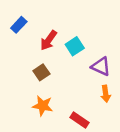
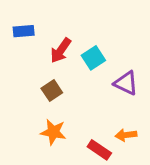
blue rectangle: (19, 25) -> (24, 31), turned 42
orange arrow: (106, 94) -> (126, 135), moved, turned 91

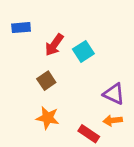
purple triangle: (126, 83) -> (114, 94), moved

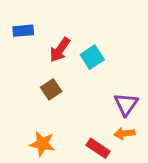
purple triangle: (114, 94) -> (126, 104), turned 40
orange star: (48, 118) -> (42, 144), moved

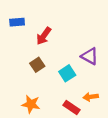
cyan square: (92, 57) -> (67, 73), moved
purple triangle: (126, 104) -> (90, 56), moved, turned -36

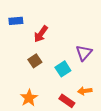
purple triangle: (90, 56) -> (84, 53), turned 42
orange star: (31, 104) -> (29, 98), turned 30

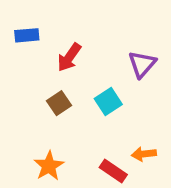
purple triangle: (84, 53) -> (142, 64), moved
cyan square: (63, 69) -> (108, 101), moved

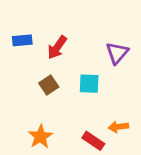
blue rectangle: (27, 35) -> (22, 40), moved
cyan square: (108, 101) -> (89, 84), turned 35

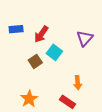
cyan square: (89, 84) -> (54, 52), moved, turned 35
orange arrow: (118, 127) -> (78, 83), moved, turned -88

